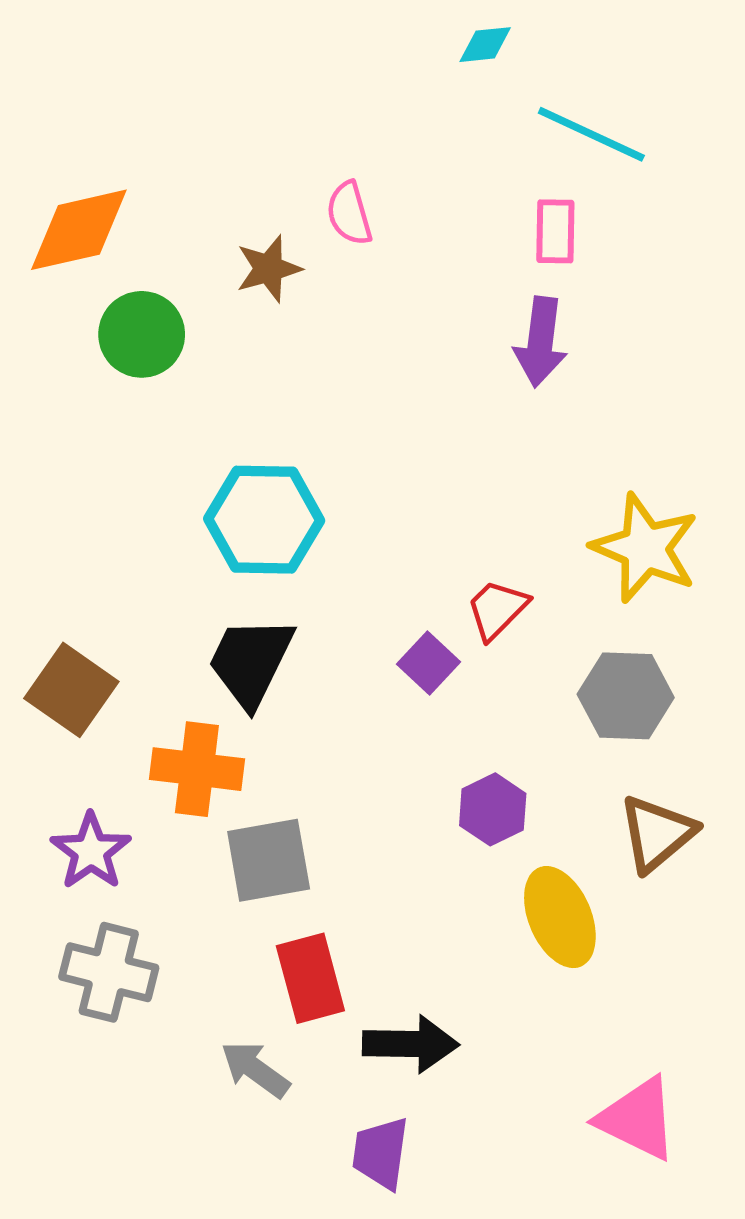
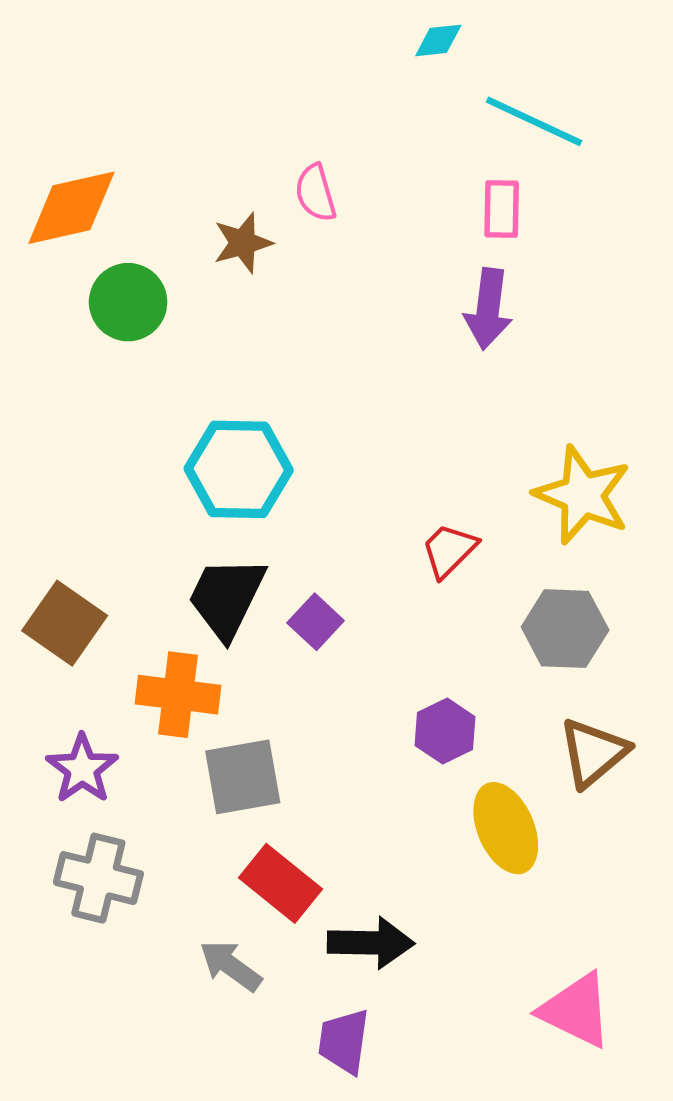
purple square: (428, 663) -> (316, 622), moved
red rectangle: (310, 978) -> (280, 883), turned -36

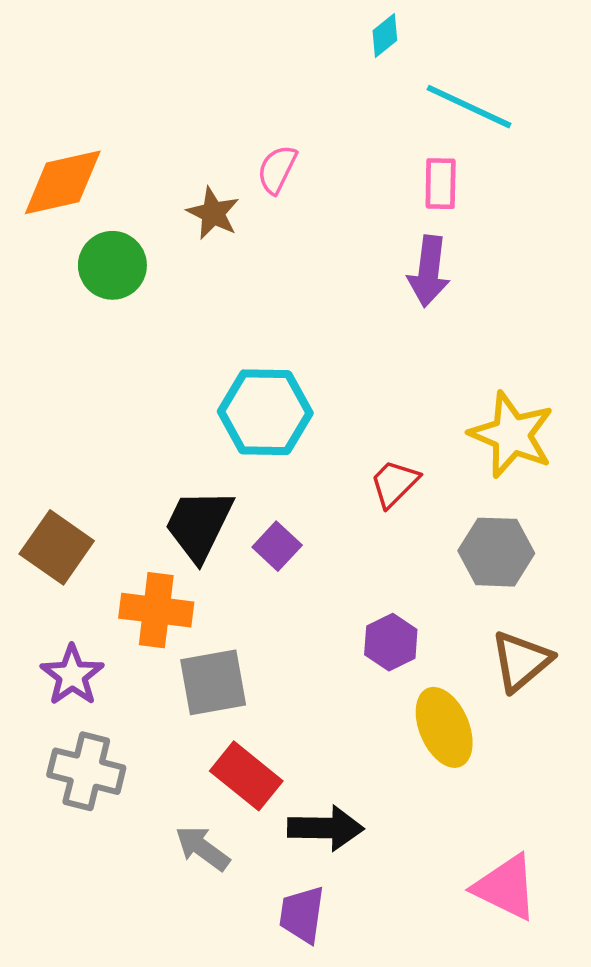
cyan diamond: (438, 40) -> (385, 35), turned -33
pink semicircle: (316, 193) -> (277, 169), turned 42
brown star: (243, 243) -> (213, 213), turned -30
cyan hexagon: (239, 469) -> (265, 412), moved

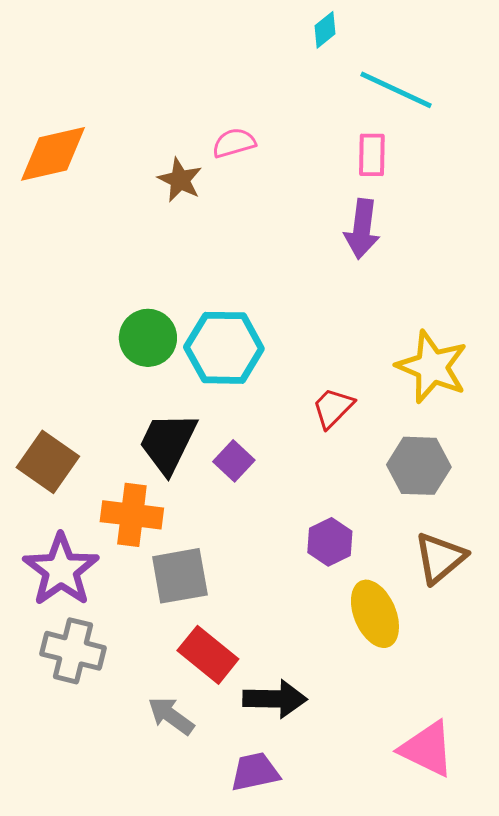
pink semicircle: (277, 169) -> (234, 143), turned 48
green circle: (112, 265) -> (148, 338), moved
purple star: (72, 675) -> (61, 570), size x1.4
purple trapezoid: (302, 915) -> (255, 772), turned 70

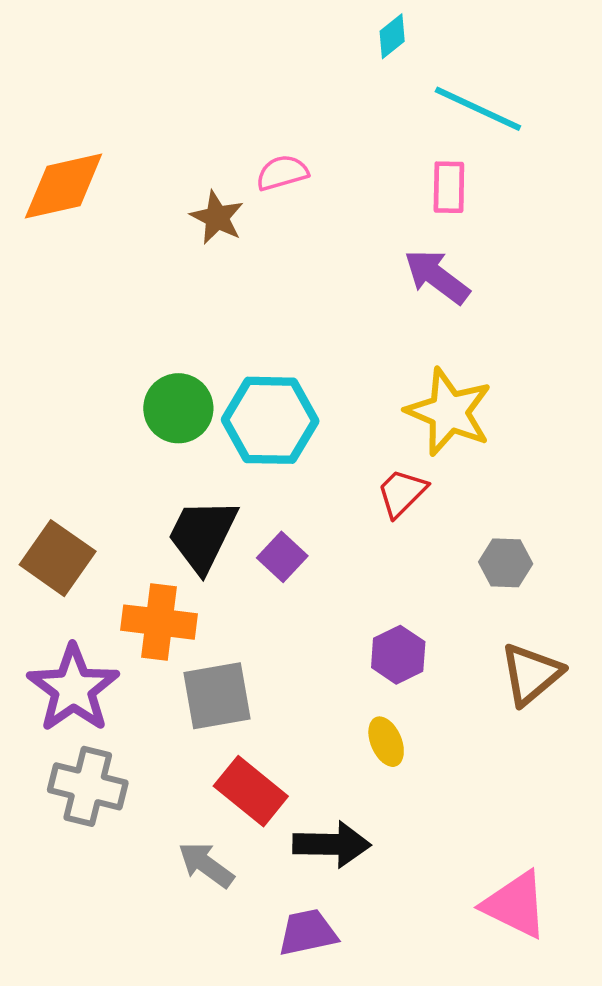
purple arrow: (362, 229) -> (437, 277), turned 120
yellow star: (432, 367) -> (449, 412), moved
gray hexagon: (419, 466) -> (506, 563), size x0.7
yellow ellipse: (375, 614) -> (386, 742), moved, size x0.6

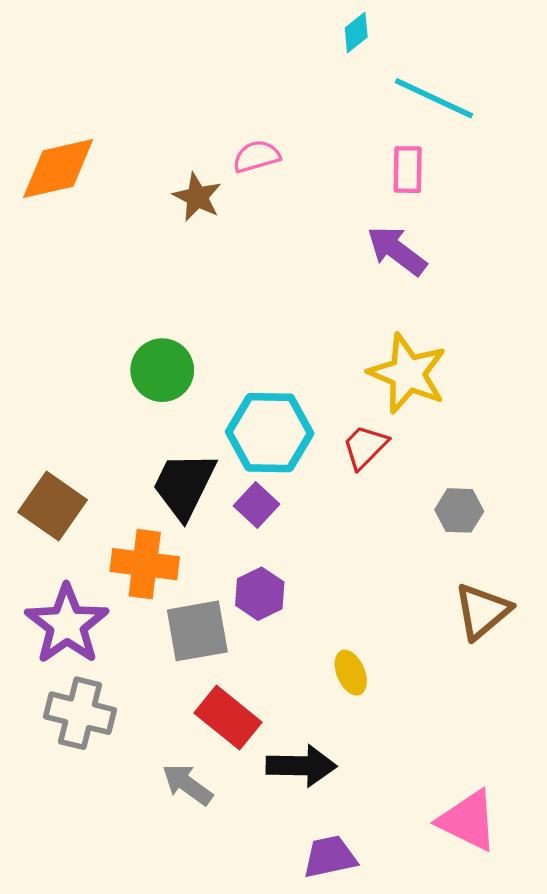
cyan hexagon: (270, 420) -> (270, 433), moved
purple hexagon: (398, 655) -> (260, 594), moved
purple trapezoid: (308, 932) -> (330, 857), moved

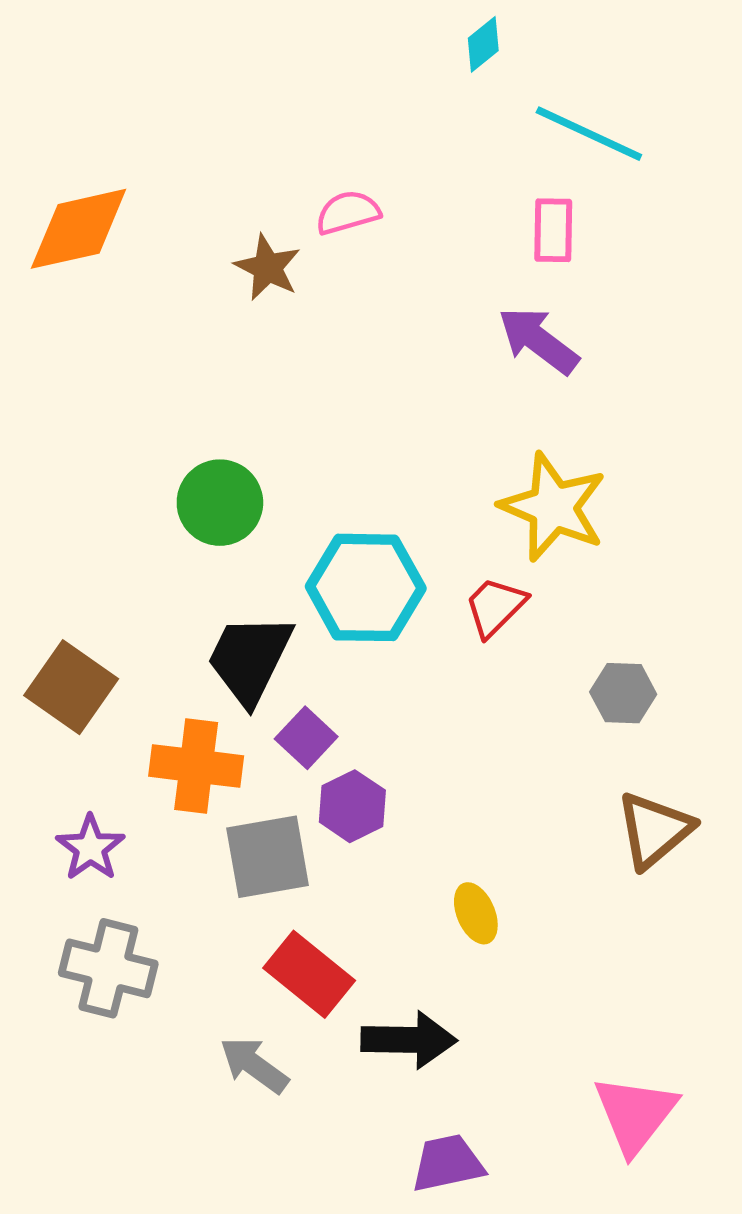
purple square: (256, 505) -> (306, 738), moved
purple star: (67, 624) -> (90, 848), size x0.6
pink triangle: (468, 821) -> (635, 1114), turned 42

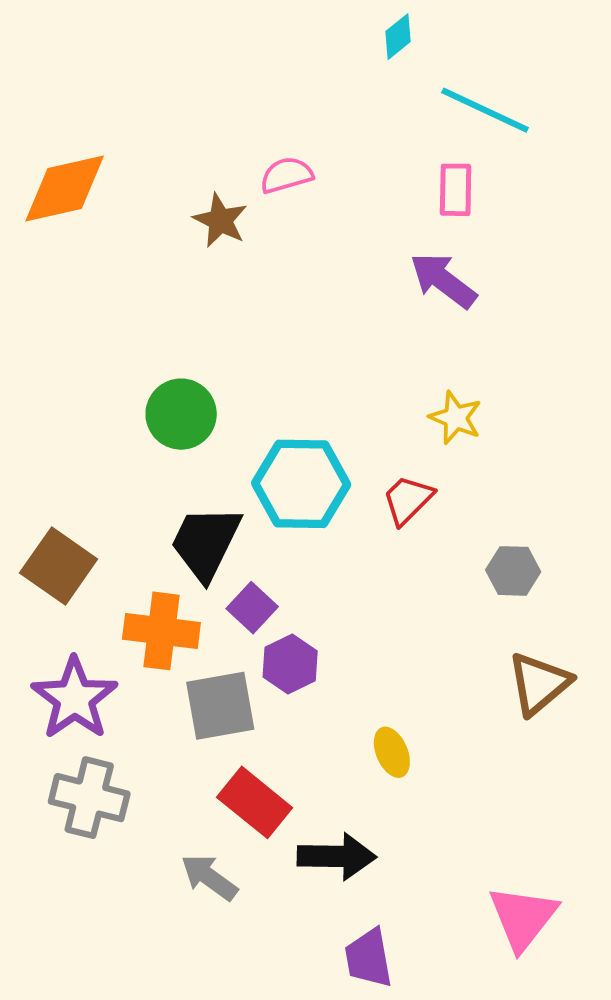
yellow star: (553, 507) -> (456, 418), size x0.6
purple star: (90, 848) -> (74, 698), size x1.5
purple trapezoid: (448, 1163) -> (369, 958), turned -88

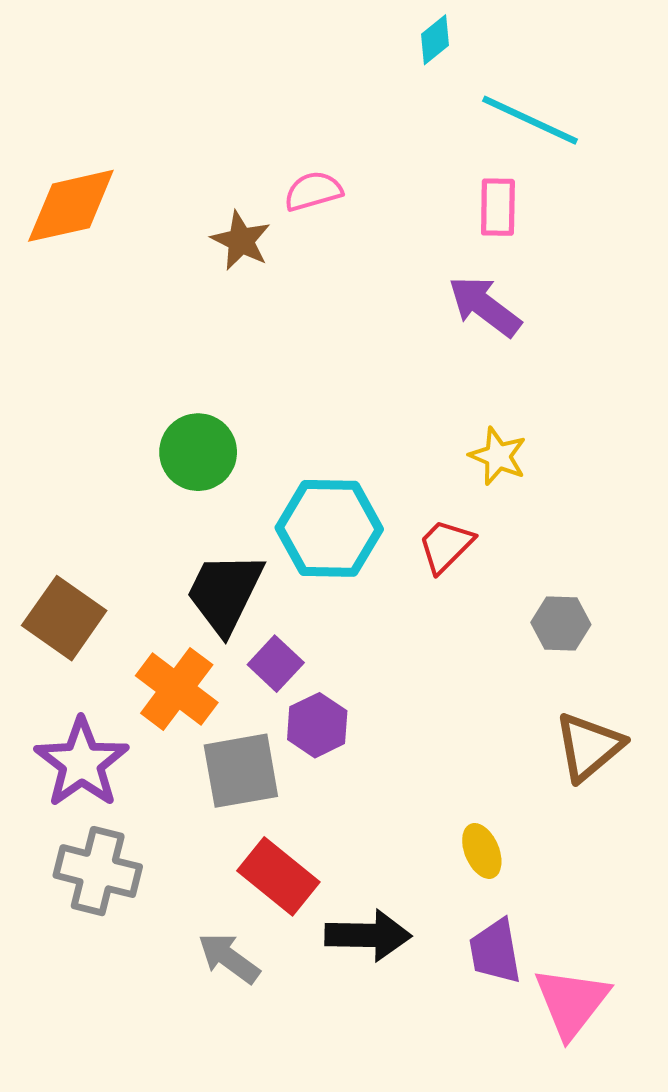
orange cross: (161, 631) -> (177, 689), turned 30
yellow ellipse: (392, 752) -> (482, 851), moved
purple trapezoid: (369, 958) -> (495, 951), moved

